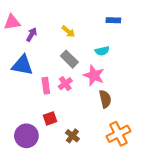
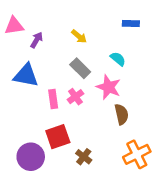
cyan semicircle: (102, 51) -> (118, 59), turned -128
red square: (50, 118) -> (58, 137), size x1.5

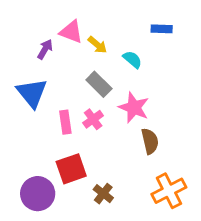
pink triangle: (14, 26) -> (71, 32), moved, turned 30
cyan semicircle: (118, 59) -> (132, 59), moved
blue triangle: (26, 75) -> (32, 93), turned 40

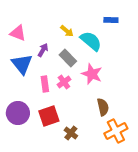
pink triangle: (71, 32) -> (18, 33), moved
purple arrow: (45, 49) -> (43, 50), moved
cyan semicircle: (132, 59) -> (91, 41), size x1.6
brown semicircle: (150, 141) -> (103, 107), moved
purple circle: (38, 194) -> (18, 113), moved

